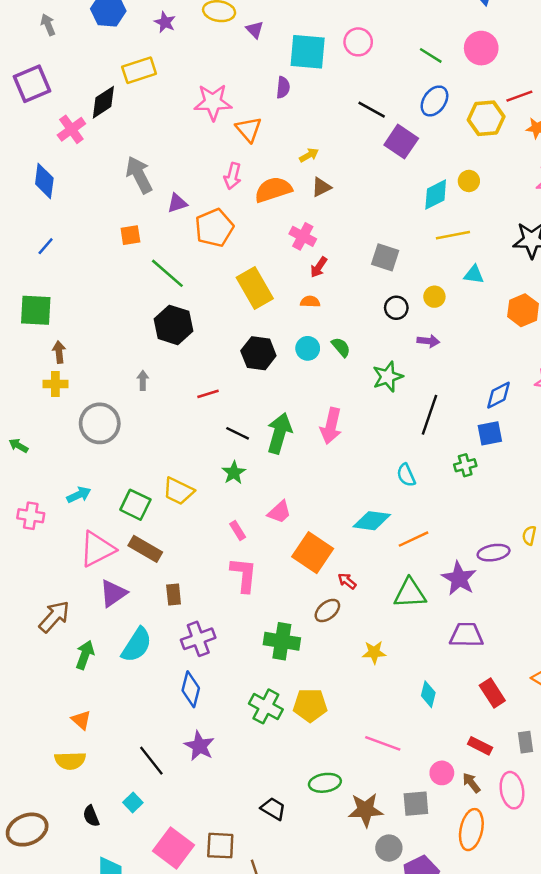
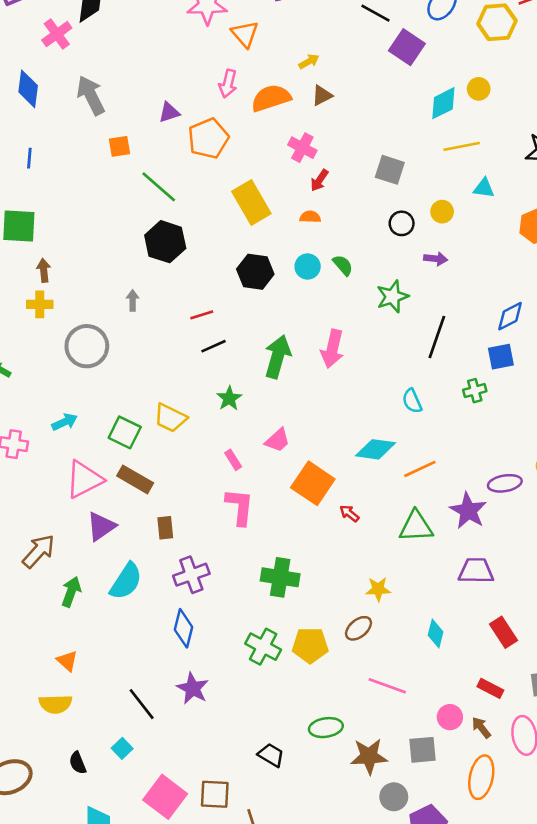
gray arrow: (139, 175) -> (91, 95), moved
blue line: (46, 246) -> (29, 158), turned -36
black line: (238, 433) -> (214, 346), moved, turned -50
brown ellipse: (327, 610) -> (359, 628), moved

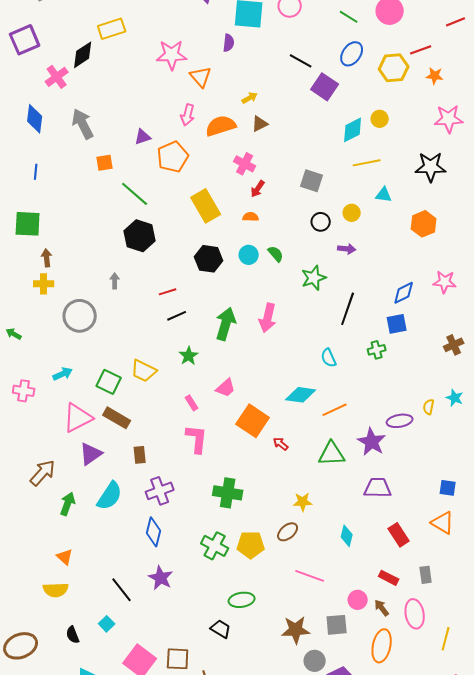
green ellipse: (326, 728) -> (242, 600), moved

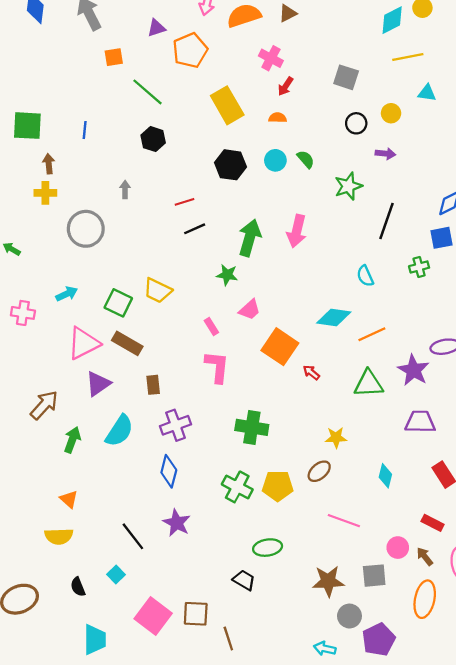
blue line: (36, 172) -> (85, 130), moved
black hexagon: (140, 236) -> (153, 139), size x0.7
green star: (189, 356) -> (227, 275), moved, turned -30

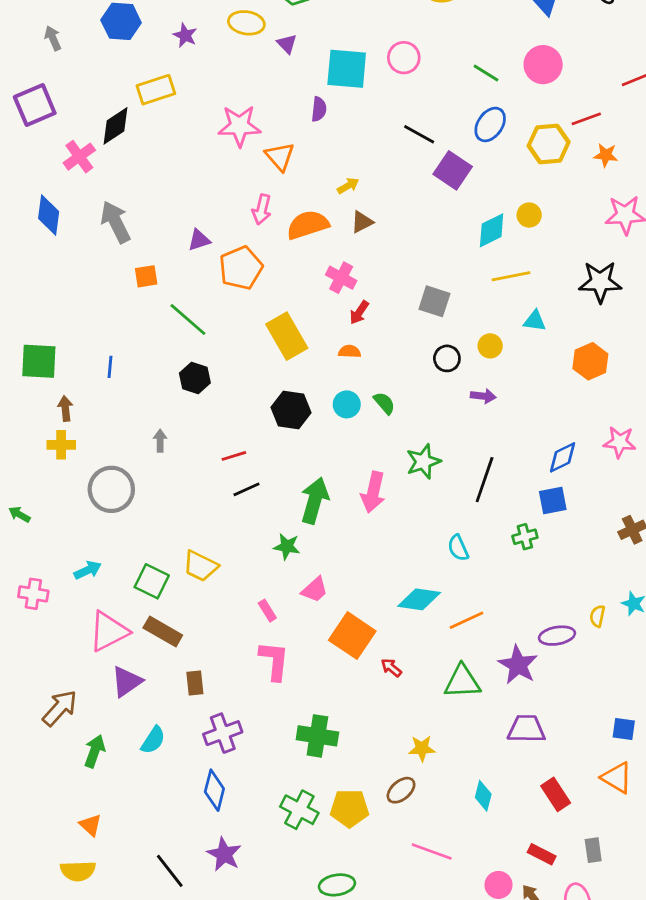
green star: (348, 186) -> (423, 462), moved
cyan semicircle: (119, 431) -> (153, 740), size x0.7

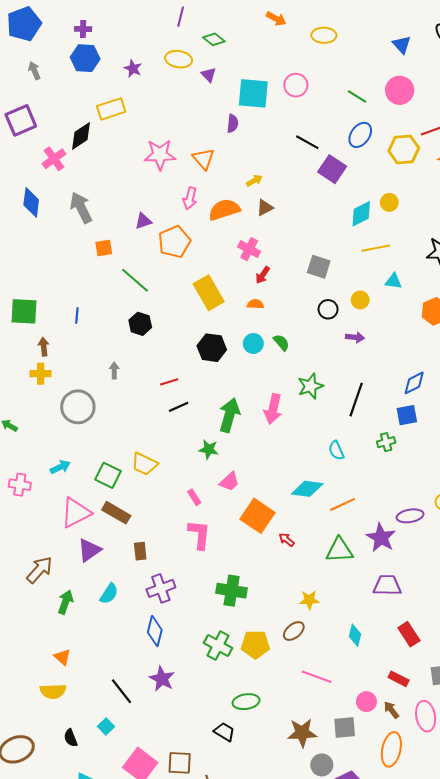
pink star: (239, 126) -> (160, 155), moved

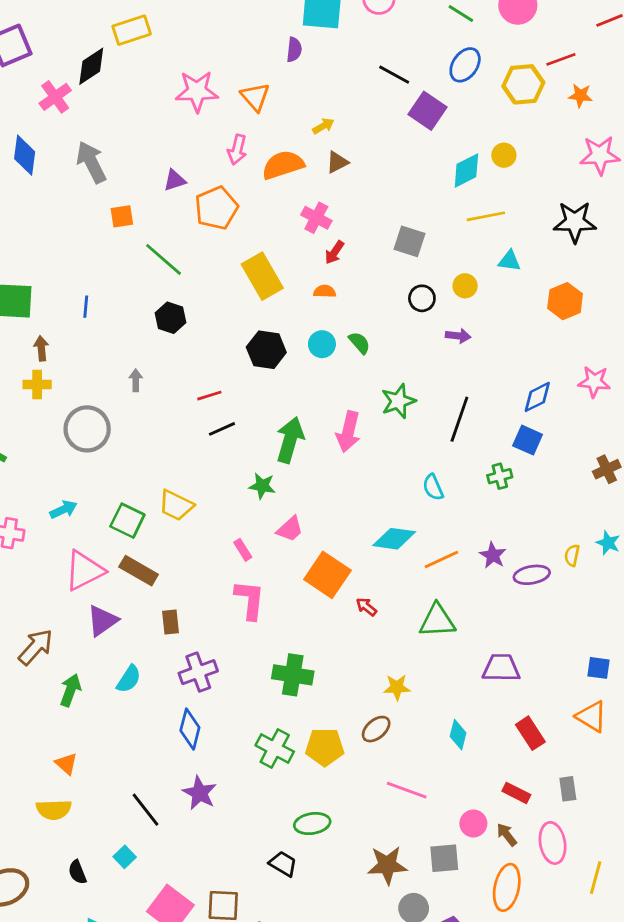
blue square: (407, 415) -> (528, 440), turned 35
purple star: (381, 538) -> (493, 555), moved, size x0.7

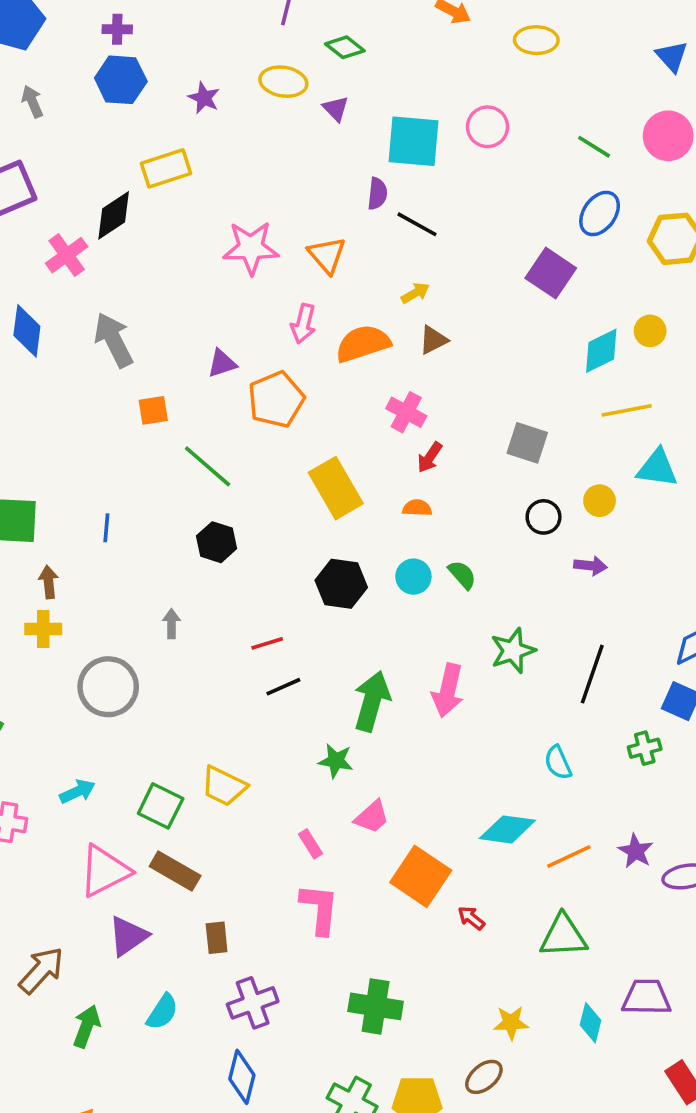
black line: (394, 75) -> (417, 224), moved
cyan triangle: (509, 261) -> (657, 468), size x1.4
cyan diamond: (458, 735) -> (590, 1023), moved

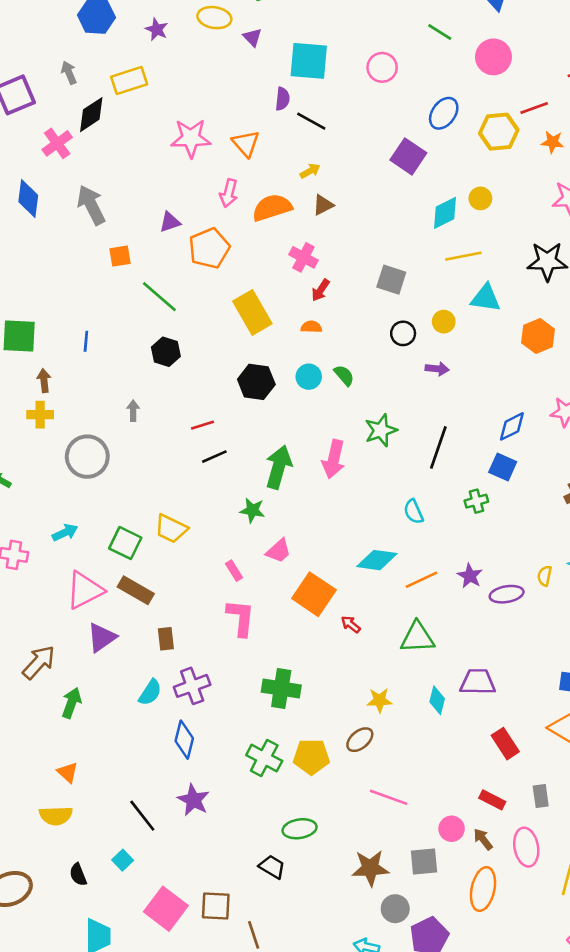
gray arrow: (32, 101) -> (69, 73), moved
pink circle: (488, 127) -> (382, 67), moved
green line: (594, 147) -> (440, 32), moved
cyan semicircle: (162, 1012) -> (150, 692), moved

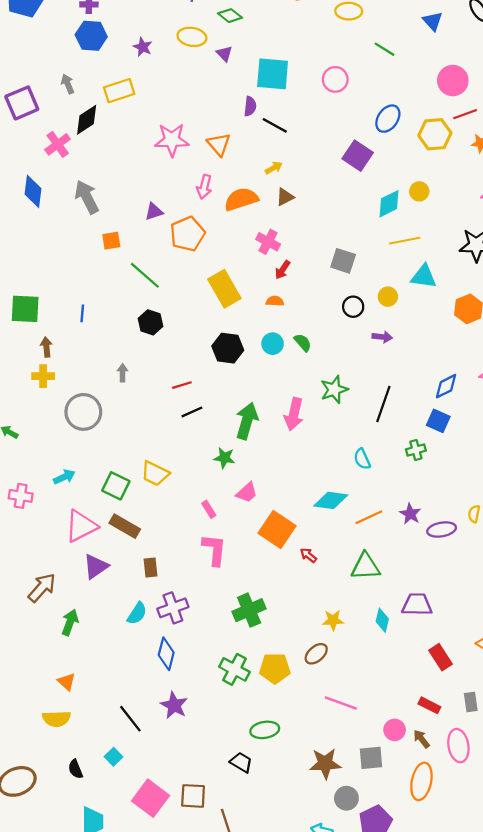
pink circle: (493, 57) -> (453, 81), moved
green cross: (281, 689) -> (249, 610), turned -32

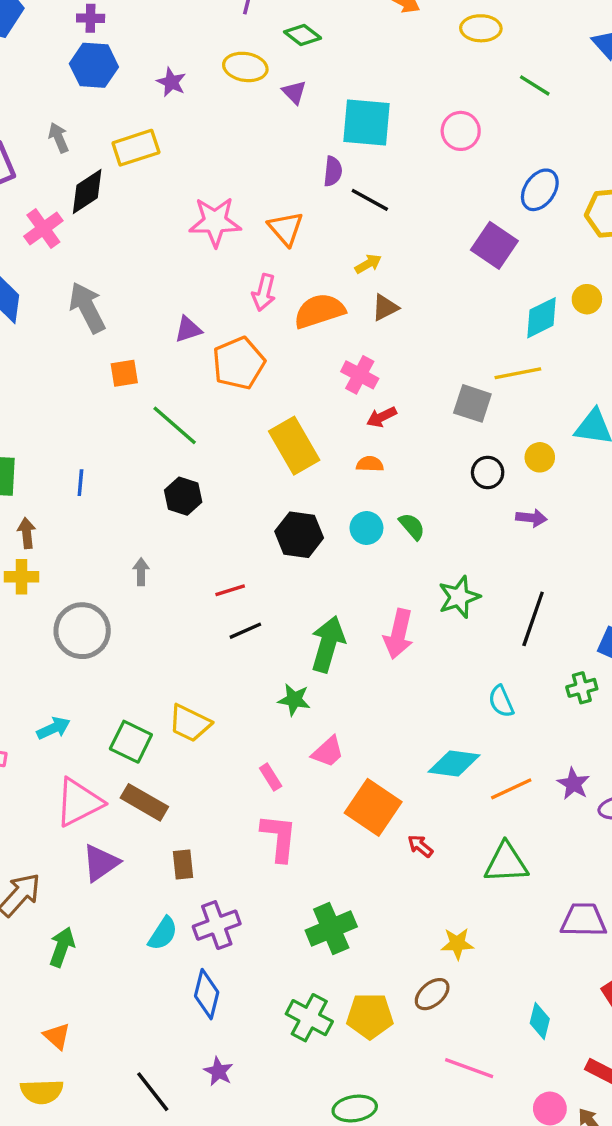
yellow line: (405, 241) -> (518, 373), moved
red arrow: (283, 270) -> (382, 417), turned 30
cyan diamond: (382, 620) -> (540, 1021), moved
purple star: (174, 705) -> (218, 1071), size x0.7

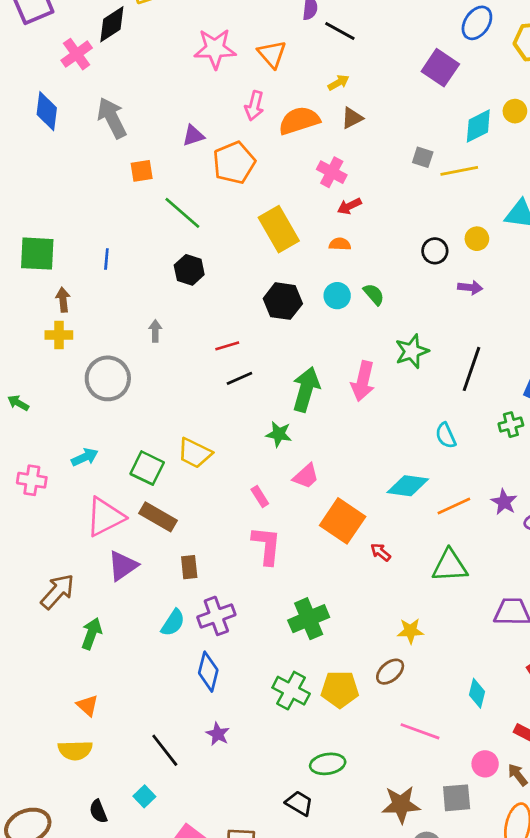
gray square: (472, 403) -> (423, 157), moved, size x0.7

